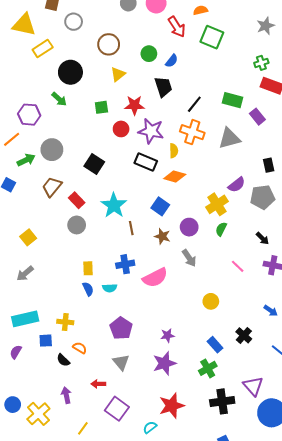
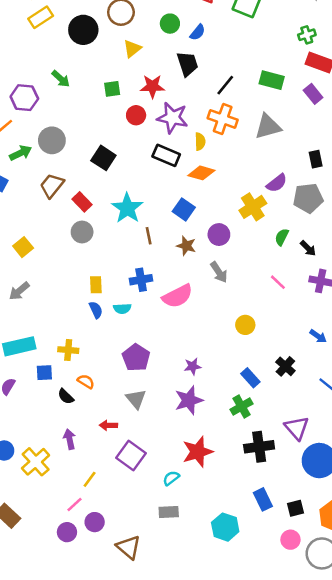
black circle: (70, 72) -> (83, 30), moved
purple rectangle: (257, 117) -> (313, 94), moved
green semicircle: (221, 229) -> (282, 237), moved

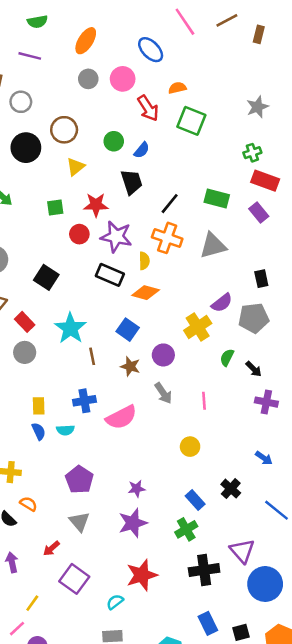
pink line: (278, 282) -> (204, 401), moved, turned 42
red arrow: (108, 425) -> (51, 548), turned -42

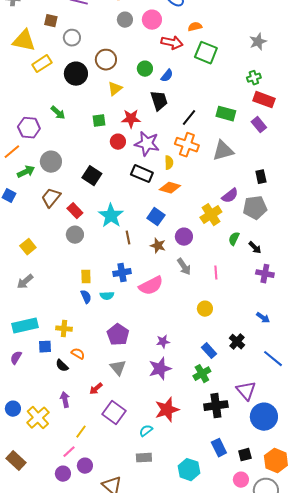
red arrow: (148, 108) -> (172, 43), turned -45

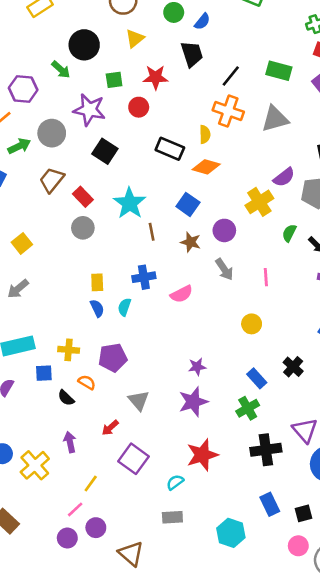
black circle: (76, 74) -> (84, 45), moved
purple star: (147, 144) -> (89, 110), moved
pink semicircle: (151, 286) -> (182, 294), size x0.7
cyan semicircle: (107, 296) -> (124, 307), turned 112
purple pentagon: (118, 335) -> (113, 358), moved, turned 30

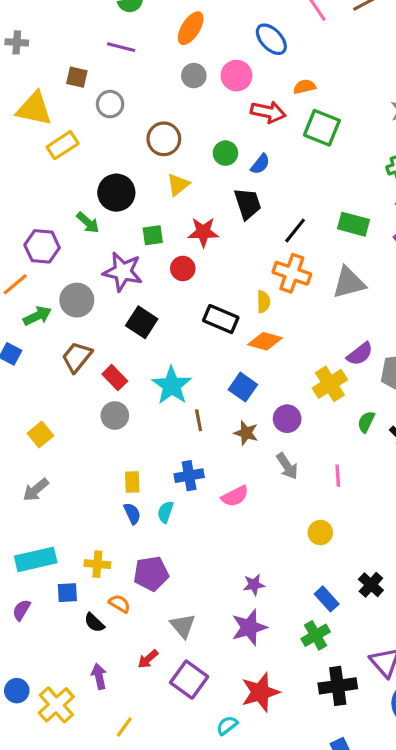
purple square: (133, 459) -> (189, 680), moved

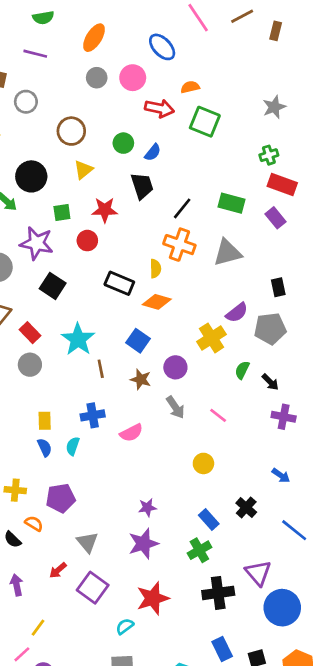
pink line: (338, 476) -> (218, 415), turned -48

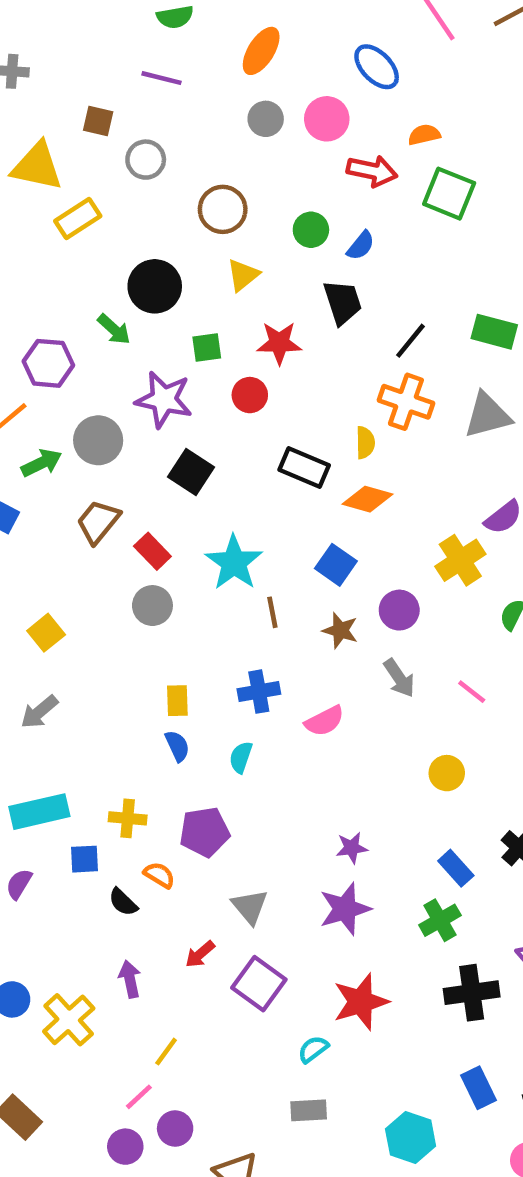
cyan semicircle: (73, 446) -> (241, 757), moved

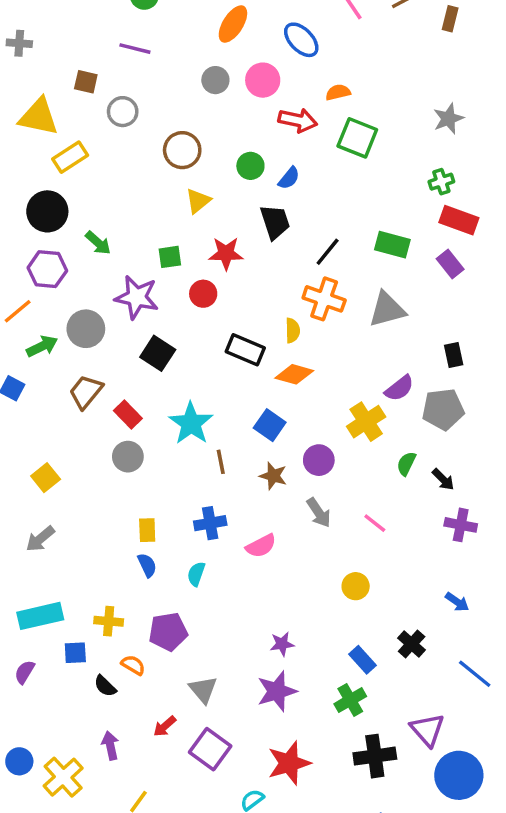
orange ellipse: (261, 51) -> (233, 24), moved
black circle: (155, 286) -> (47, 211), moved

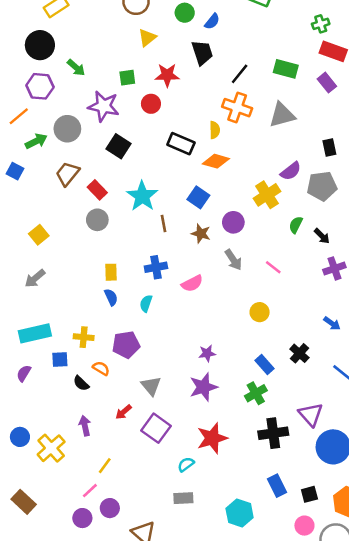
purple cross: (461, 525) -> (334, 268), turned -30

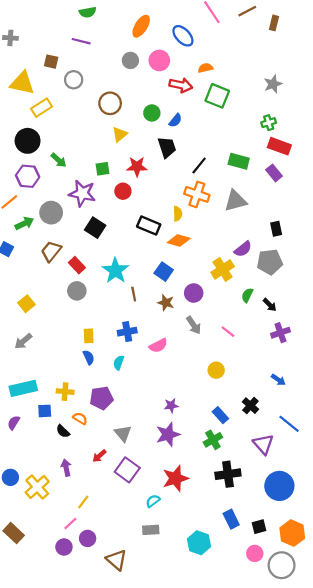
purple triangle: (311, 414) -> (263, 444), moved

